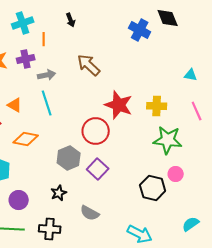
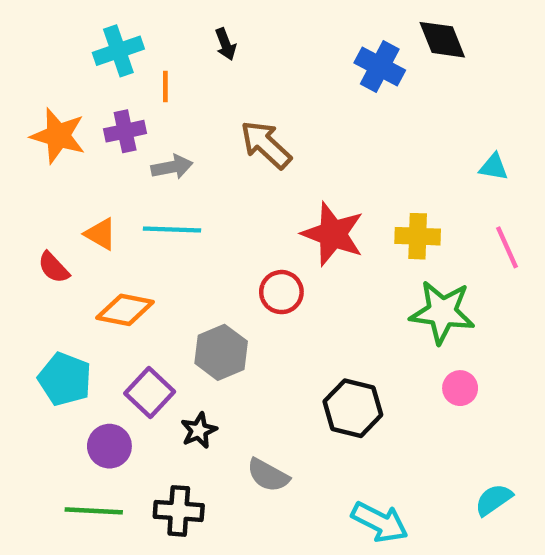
cyan line: (47, 103) -> (172, 230), turned -70
red circle: (96, 131) -> (281, 292), size x0.7
purple square: (98, 169) -> (150, 393), moved
black hexagon: (153, 188) -> (353, 408), moved

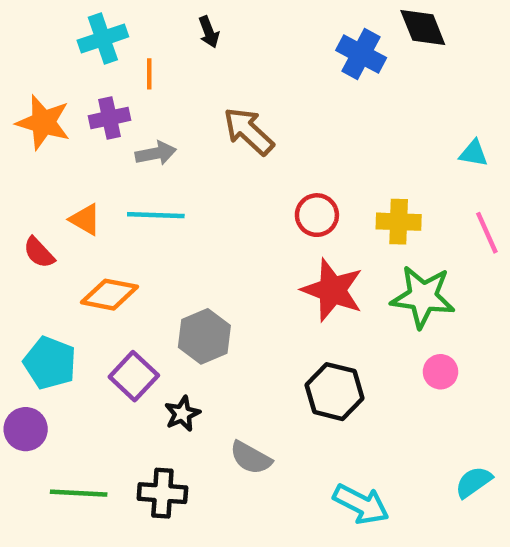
red star: (333, 234) -> (332, 290), moved
red circle: (281, 292) -> (317, 215), moved
purple circle: (109, 446) -> (26, 429), moved

